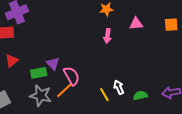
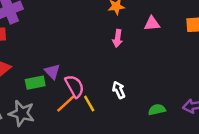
white arrow: (119, 87) -> (119, 90), moved
yellow line: (104, 95) -> (89, 103), moved
gray star: (41, 96) -> (22, 113), moved

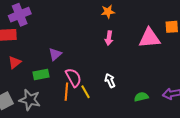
pink triangle: (152, 24) -> (149, 38), moved, size x1.6
purple triangle: (52, 72) -> (55, 54), moved, turned 32
orange line: (66, 103) -> (66, 92), turned -42

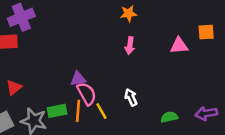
pink triangle: (149, 38) -> (179, 46), size x0.7
purple triangle: (55, 54) -> (78, 79), moved, turned 32
red triangle: (15, 62) -> (14, 88), moved
green rectangle: (41, 74) -> (57, 111), moved

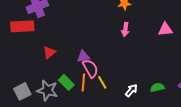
red triangle: (14, 88) -> (49, 52), moved
white arrow: (131, 97) -> (131, 90), moved, turned 64
green rectangle: (57, 111) -> (66, 82), turned 56

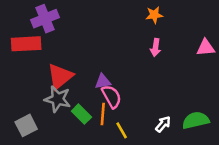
red triangle: (49, 52) -> (60, 76), size x1.6
yellow line: (102, 82) -> (122, 130), moved
green semicircle: (157, 87) -> (196, 120), size x1.5
gray star: (47, 90) -> (58, 99), moved

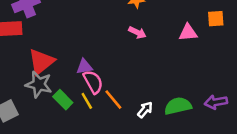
pink arrow: (155, 48) -> (137, 33), turned -72
orange line: (103, 114) -> (113, 100), moved, turned -45
yellow line: (122, 130) -> (87, 101), moved

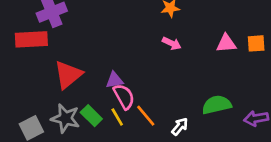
orange square: (216, 19) -> (256, 43), moved
gray star: (39, 84) -> (65, 118), moved
green semicircle: (178, 106) -> (217, 105), moved

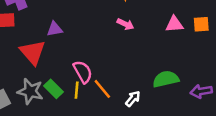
red triangle: (68, 75) -> (33, 52), turned -32
purple triangle: (114, 80) -> (55, 29), moved
yellow line: (117, 117) -> (77, 90), turned 35

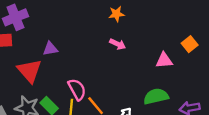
pink triangle: (174, 24) -> (164, 60), moved
orange square: (201, 24) -> (190, 44), turned -35

